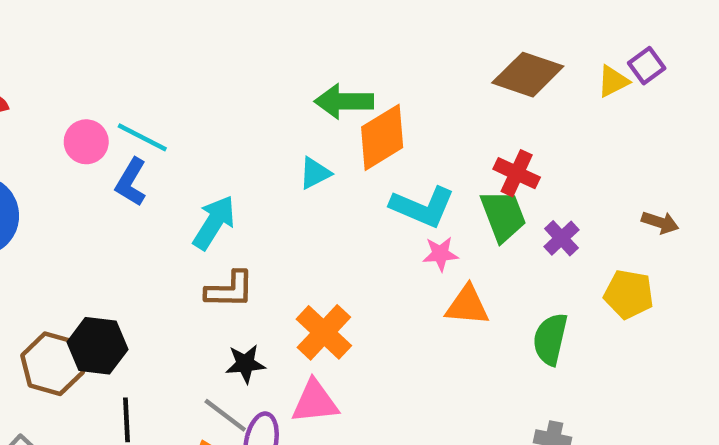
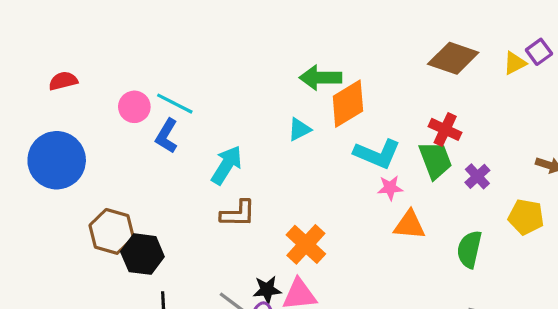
brown hexagon: (53, 364) -> (112, 231), moved
black star: (245, 364) -> (267, 290), moved

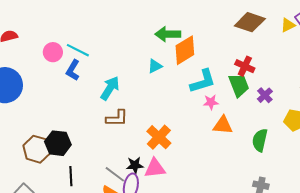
cyan L-shape: (377, 154) -> (203, 81), turned -40
brown hexagon: (112, 231) -> (37, 149), moved

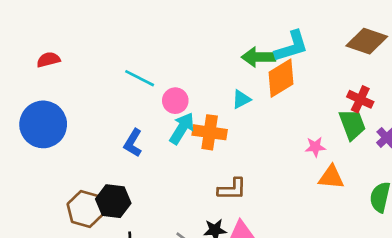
pink circle: (53, 52) -> (175, 101), moved
blue L-shape: (73, 70) -> (133, 143), moved
cyan L-shape: (203, 81) -> (292, 46), moved
brown L-shape: (117, 118) -> (232, 189), moved
orange cross: (159, 137) -> (210, 132), moved, turned -35

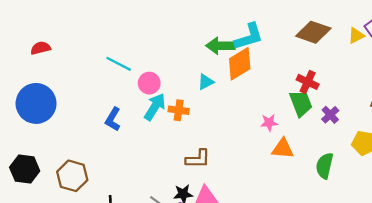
orange cross: (210, 132) -> (179, 110), size x0.7
black hexagon: (113, 201) -> (25, 169), moved

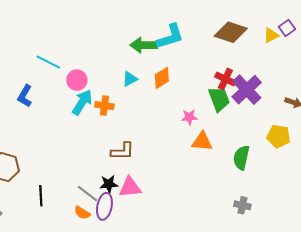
orange diamond: (240, 64) -> (162, 78), moved, size x0.7
purple cross: (330, 115) -> (247, 90), moved, size x1.8
blue L-shape: (113, 119) -> (25, 96), moved

